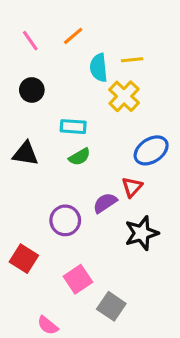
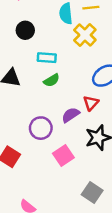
black circle: (32, 90) -> (25, 30), moved
pink square: (78, 279) -> (63, 156), moved
gray square: (111, 306) -> (92, 192), moved

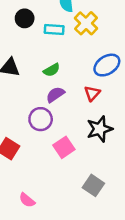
cyan rectangle: (47, 58) -> (54, 29), moved
purple semicircle: (71, 115) -> (55, 95), moved

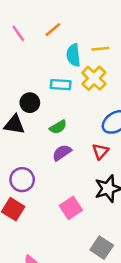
black circle: (25, 18) -> (30, 103), moved
purple circle: (41, 119) -> (22, 180), moved

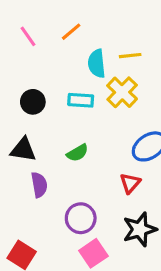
black circle: (30, 103) -> (33, 102), moved
purple semicircle: (62, 153) -> (39, 185), moved, turned 114
purple circle: (22, 180) -> (81, 218), moved

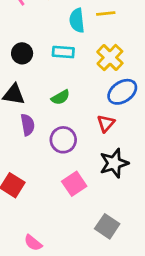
yellow cross: (122, 92) -> (110, 57), moved
purple circle: (81, 218) -> (63, 140), moved

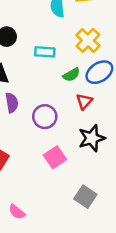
cyan rectangle: (63, 52) -> (45, 52), moved
green semicircle: (60, 97) -> (71, 75), moved

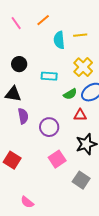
red triangle: (84, 101) -> (80, 115), turned 48
gray square: (85, 197) -> (81, 180), moved

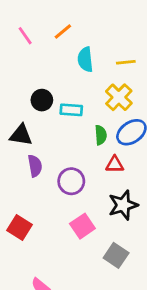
yellow line: (80, 35) -> (126, 62), moved
black circle: (19, 64) -> (42, 100), moved
green semicircle: (70, 94) -> (101, 135), turned -64

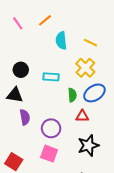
yellow line: (126, 62) -> (90, 43), turned 32
black circle: (42, 100) -> (21, 70), moved
pink square: (82, 226) -> (49, 154), moved, turned -36

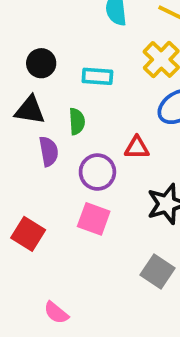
green semicircle: (72, 95) -> (77, 121), moved
red triangle: (82, 116) -> (137, 148), moved

